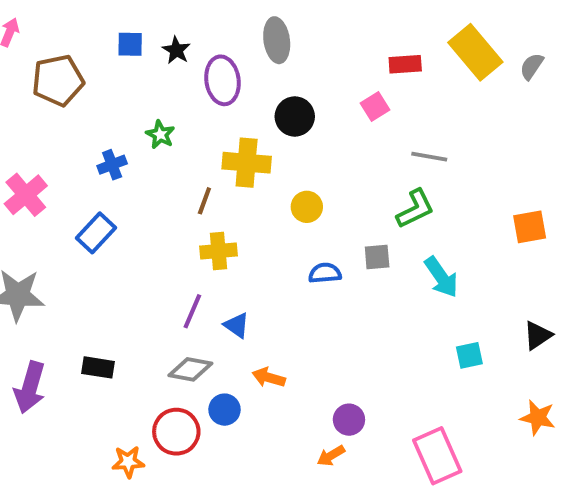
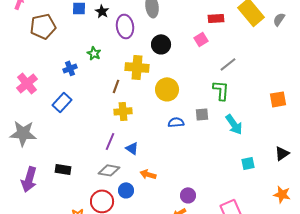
gray line: (429, 157) -> (228, 64), turned -48
yellow circle: (307, 207) -> (167, 89), size x1.5
green L-shape: (415, 209) -> (221, 90), turned -60

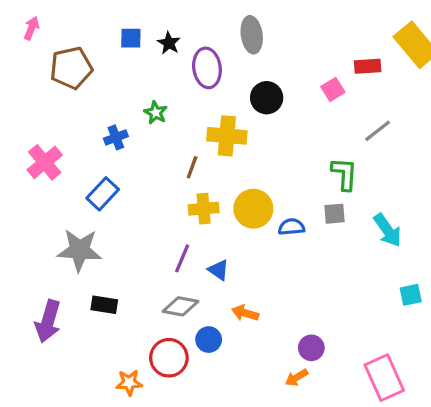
red rectangle: (216, 18) -> (368, 66), moved
yellow circle: (167, 89) -> (253, 209), moved
green L-shape: (221, 90) -> (344, 174), moved
gray star: (23, 133) -> (79, 250), moved

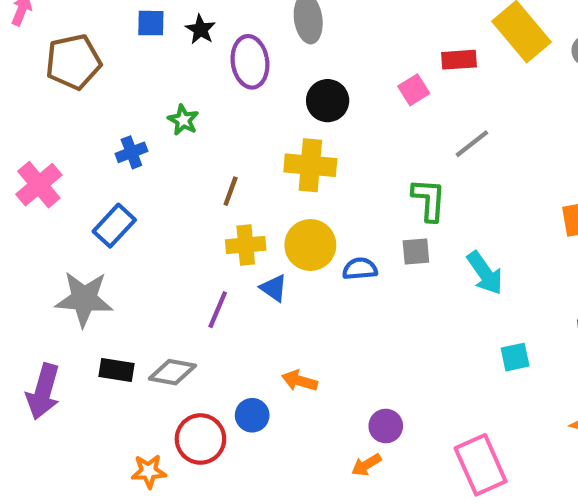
yellow cross: (227, 136) -> (310, 165), moved
blue triangle: (219, 270) -> (274, 288), moved
gray diamond: (180, 306) -> (172, 372), moved

